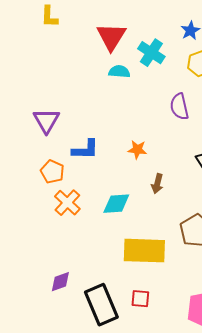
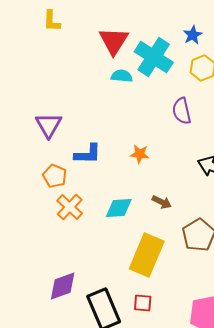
cyan cross: (151, 53) -> (154, 57), size x1.4
brown arrow: (157, 184) -> (162, 202), moved, turned -78
yellow rectangle: (144, 251) -> (147, 255), turned -69
purple diamond: (60, 282) -> (63, 286), size x1.4

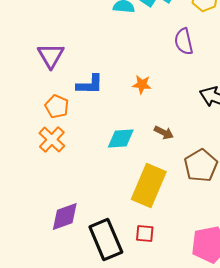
orange cross: (70, 207) -> (52, 140), moved

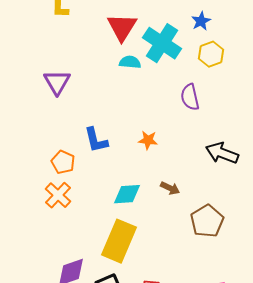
purple triangle: (51, 56) -> (57, 82), moved
blue L-shape: (90, 84) -> (96, 140), turned 76
yellow rectangle: (149, 186) -> (119, 241), moved

